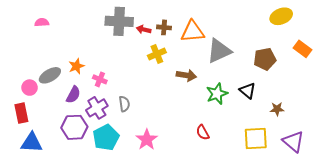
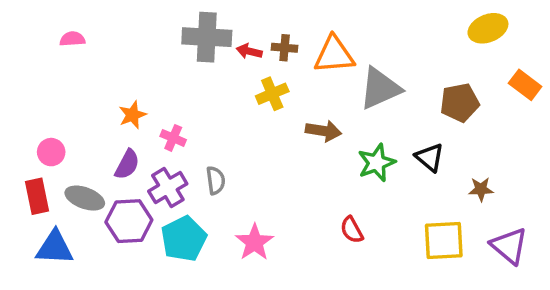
gray ellipse: (50, 75) -> (85, 198), moved, turned 50

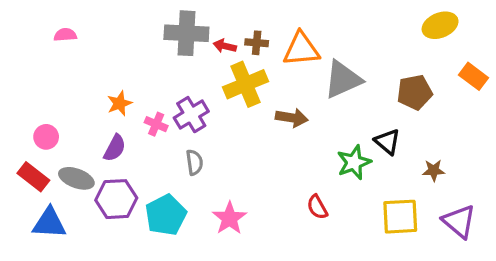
yellow cross: (272, 94) -> (245, 84), size x1.5
green star: (377, 163) -> (354, 162), moved
purple cross: (168, 187) -> (191, 115), moved
red rectangle: (37, 196) -> (33, 177), turned -40

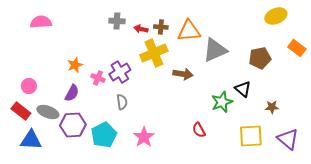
gray cross: (186, 33) -> (117, 21), size x0.6
pink semicircle: (65, 35) -> (41, 22), size x1.5

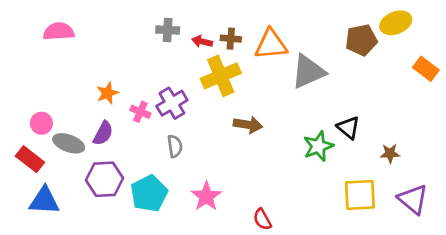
brown pentagon: (260, 58) -> (361, 40), moved
brown arrow: (183, 74) -> (248, 125), moved
gray ellipse: (48, 112) -> (69, 143), moved
red semicircle: (199, 130) -> (262, 219), moved

